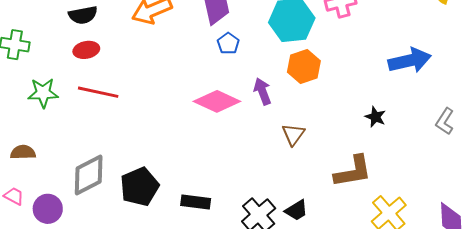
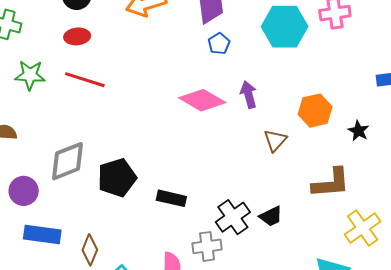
orange hexagon: (304, 67) -> (315, 111), moved

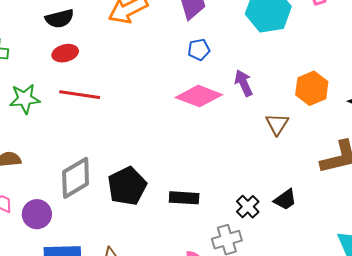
blue pentagon: (219, 44) -> (199, 50), moved, turned 30
black cross: (233, 217) -> (248, 207), size x0.7

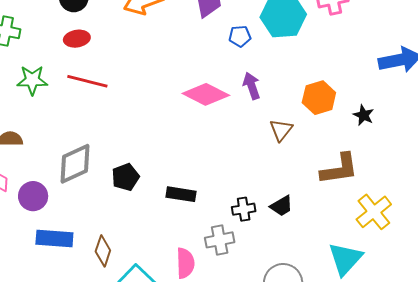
blue pentagon: (199, 50) -> (240, 36), moved
black pentagon: (127, 186) -> (125, 177), size x0.7
black cross: (248, 207) -> (244, 209), turned 30

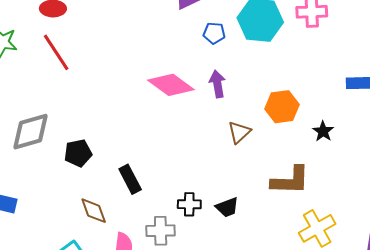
red line: (87, 81) -> (56, 52), turned 33
black rectangle: (181, 194) -> (130, 179), turned 44
brown diamond: (103, 251) -> (94, 211), moved, turned -48

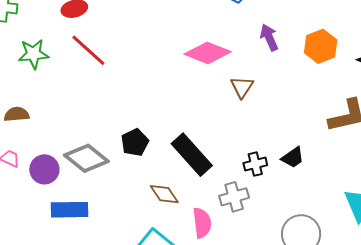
purple arrow: (217, 84) -> (269, 37), moved
gray diamond: (30, 132) -> (86, 158), moved, turned 69
brown triangle: (239, 132) -> (242, 87), moved
black rectangle: (130, 179) -> (192, 155), size x1.5

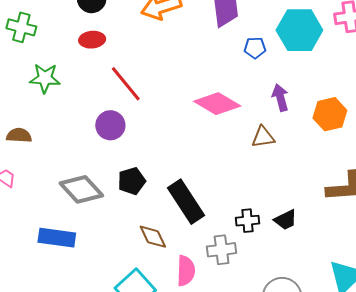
red line: (88, 50) -> (126, 84), moved
brown triangle: (242, 87) -> (263, 137), moved, turned 40
purple circle: (44, 169) -> (110, 125), moved

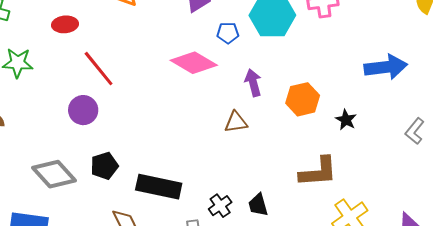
pink diamond: (217, 104) -> (194, 63), moved
black rectangle: (186, 202) -> (159, 187), turned -45
black trapezoid: (286, 220) -> (258, 205), turned 100
black cross: (247, 221) -> (220, 206), turned -30

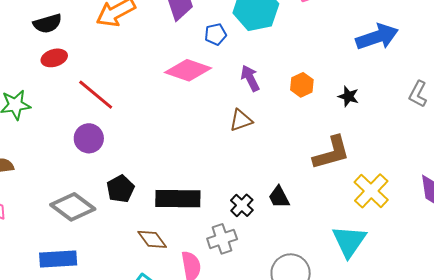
orange hexagon: (303, 99) -> (302, 85), size x0.7

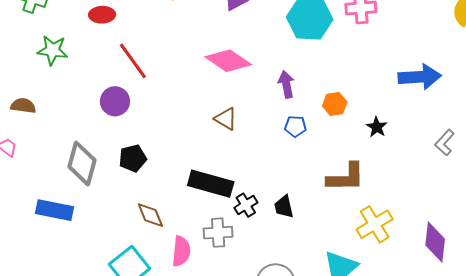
blue pentagon: (215, 34) -> (295, 126), moved
brown triangle: (241, 120) -> (226, 119), moved, turned 35
black rectangle: (178, 199) -> (211, 184), moved
gray diamond: (73, 207) -> (82, 163), turned 54

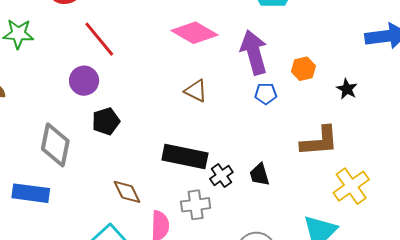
purple arrow: (286, 84) -> (254, 52), size x1.6
black pentagon: (133, 158) -> (106, 121), moved

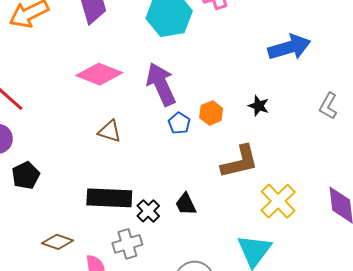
orange hexagon: (303, 69) -> (211, 113), moved
blue pentagon: (266, 94) -> (179, 123), turned -30
brown diamond: (127, 192) -> (58, 242), turned -36

